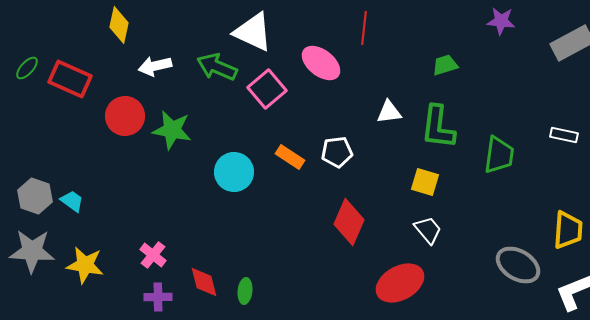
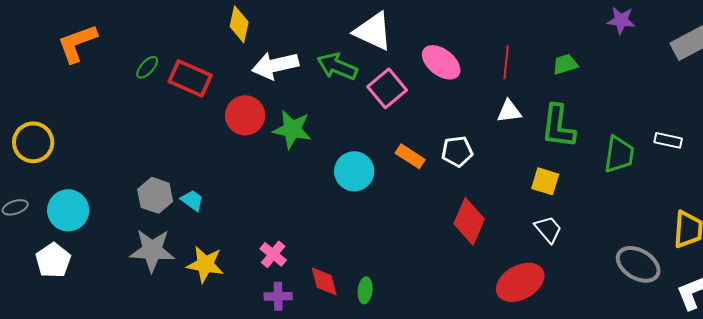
red line: (364, 28) -> (506, 62), moved
white arrow: (155, 66) -> (275, 65), size x1.4
white rectangle: (564, 135) -> (668, 140), moved

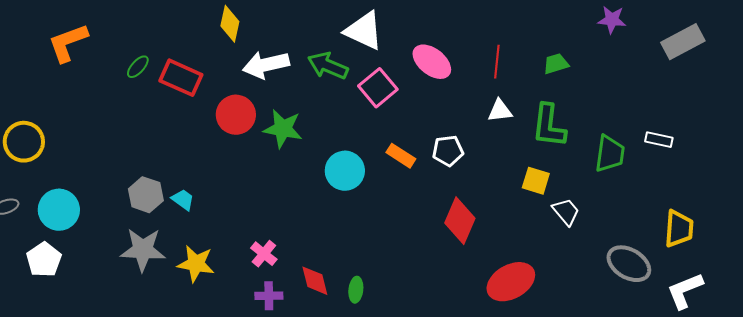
white trapezoid: (548, 229) -> (566, 212), moved

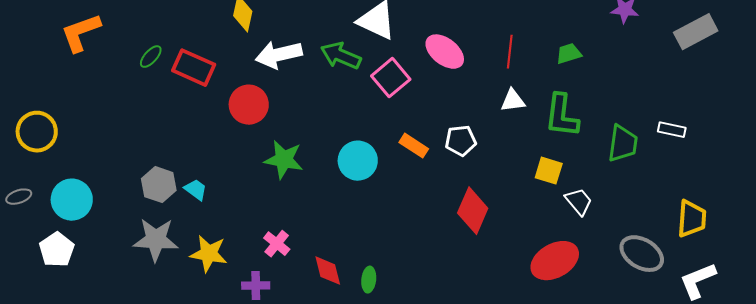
green star: (283, 129) -> (284, 160), moved
red ellipse: (511, 282) -> (555, 261), moved
purple cross: (269, 296) -> (256, 286), moved

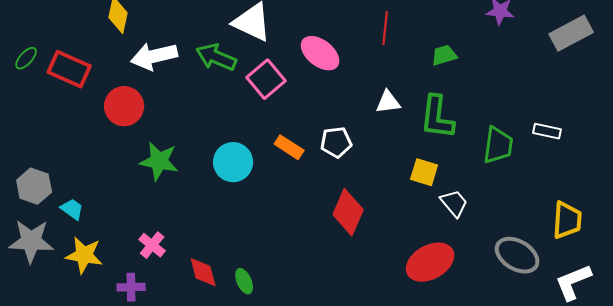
red line: (510, 52) -> (385, 28), moved
cyan trapezoid: (196, 190) -> (72, 209), moved
green ellipse: (369, 280) -> (244, 281), turned -30

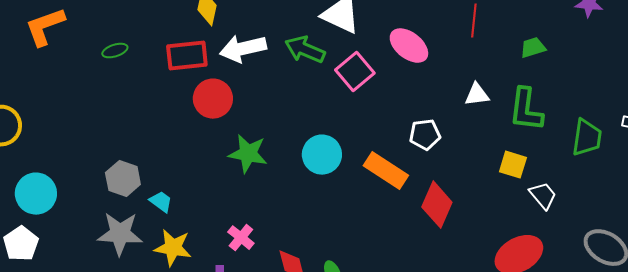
green ellipse: (26, 58) -> (115, 51), turned 30
red rectangle: (69, 69) -> (187, 56), moved, turned -30
orange rectangle: (289, 147) -> (386, 171), moved, size x1.5

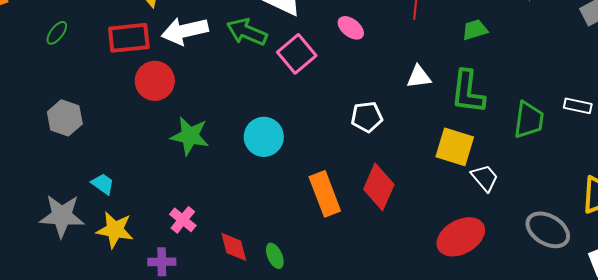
pink ellipse: (409, 46) -> (351, 28), size x0.7
green ellipse: (115, 51) -> (57, 33), turned -35
yellow square: (513, 165) -> (455, 147), size x1.4
orange rectangle: (386, 171) -> (325, 194), moved, turned 36
gray hexagon: (123, 179) -> (65, 118), moved

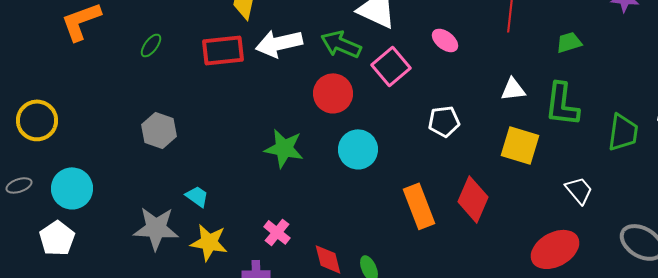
red circle: (155, 81) -> (333, 93), moved
white pentagon: (367, 117) -> (444, 121), moved
yellow square: (455, 147) -> (520, 145), moved

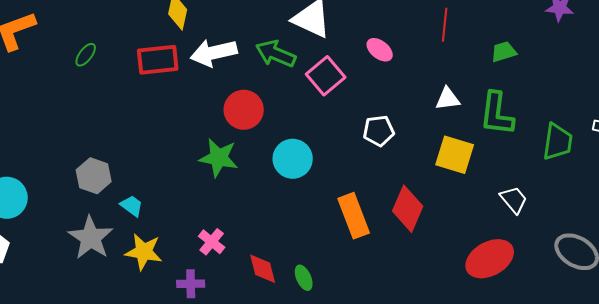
red circle: (333, 93) -> (244, 110), moved
gray hexagon: (159, 130) -> (94, 176), moved
gray star: (156, 228) -> (91, 238), turned 30

